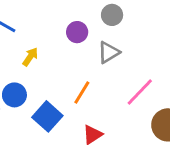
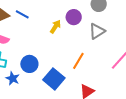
yellow arrow: (30, 57) -> (55, 27), moved

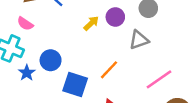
blue square: (54, 79) -> (75, 85), turned -35

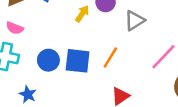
blue star: (27, 73) -> (28, 94), moved
blue square: (75, 85) -> (78, 61), moved

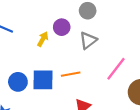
orange line: (110, 58) -> (71, 74), turned 54

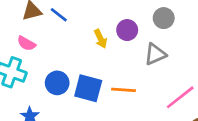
yellow arrow: (43, 39) -> (100, 39), turned 112

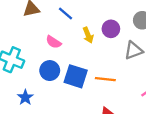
blue line: (59, 15) -> (65, 14), moved
pink semicircle: (26, 43) -> (54, 42), moved

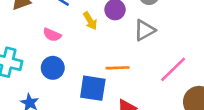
blue square: (76, 76) -> (93, 88), moved

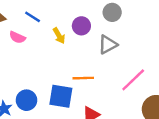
pink semicircle: (52, 35) -> (17, 37), moved
blue circle: (53, 68) -> (26, 100), moved

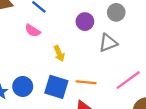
yellow arrow: (59, 36) -> (59, 53), moved
pink semicircle: (17, 37) -> (33, 31), moved
orange line: (83, 78) -> (86, 82), moved

